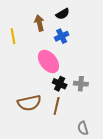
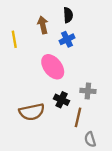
black semicircle: (63, 14) -> (68, 15), turned -64
black cross: (60, 84) -> (62, 100), moved
brown line: (57, 106) -> (78, 117), moved

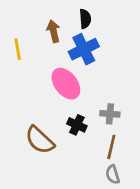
blue cross: (67, 39) -> (84, 49), size x1.5
brown semicircle: (32, 112) -> (40, 140), turned 55
brown line: (78, 117) -> (111, 147), moved

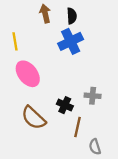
brown arrow: (53, 31) -> (45, 14), moved
pink ellipse: (66, 84) -> (28, 74), moved
brown line: (111, 147) -> (78, 127), moved

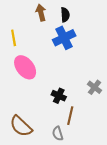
gray cross: (93, 96) -> (95, 87), moved, turned 32
brown semicircle: (34, 118) -> (21, 126), moved
gray semicircle: (95, 147) -> (58, 134), moved

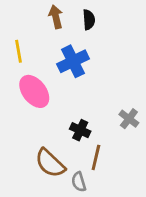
blue cross: (64, 38) -> (73, 61), moved
brown semicircle: (21, 126) -> (50, 163), moved

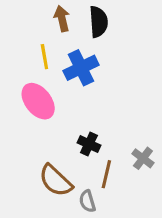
black semicircle: (89, 20) -> (98, 22), size x1.4
yellow line: (18, 51) -> (44, 57), moved
gray cross: (129, 119) -> (143, 158), moved

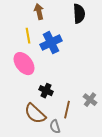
black semicircle: (98, 22) -> (79, 14), moved
black cross: (89, 144) -> (46, 91), moved

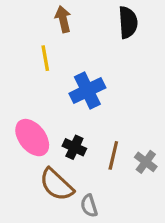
blue cross: (51, 43) -> (87, 91), moved
pink ellipse: (24, 64) -> (32, 138), moved
brown line: (67, 110) -> (113, 155), moved

